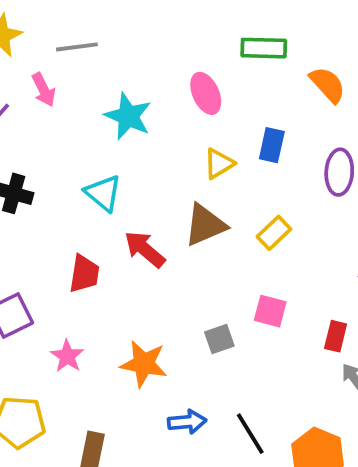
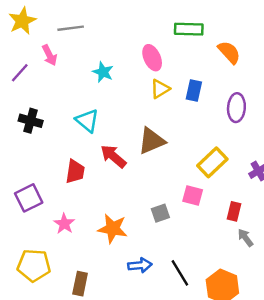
cyan star: (128, 116) -> (103, 72), size x0.7
yellow triangle: (219, 164) -> (160, 89), moved
yellow rectangle: (274, 233) -> (212, 162), moved, size x1.4

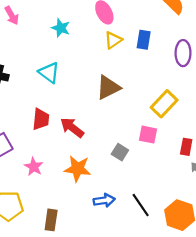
red arrow: (113, 156) -> (72, 128), moved
gray square: (160, 213) -> (120, 152), turned -35

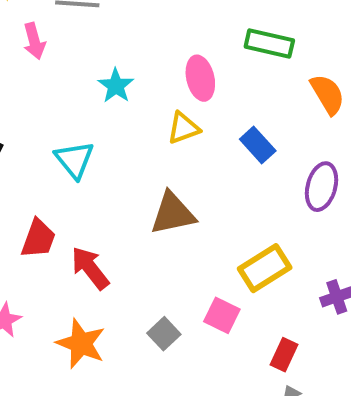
yellow triangle: (113, 40) -> (184, 128), moved
blue rectangle: (144, 40) -> (258, 145), turned -66

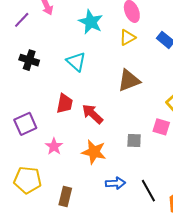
cyan star: (116, 86) -> (91, 22), size x1.4
gray square: (164, 334) -> (134, 140), turned -35

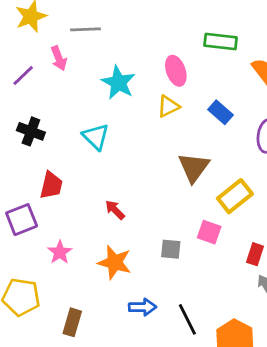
brown triangle: (129, 80) -> (194, 167), moved, turned -35
red trapezoid: (65, 104) -> (51, 185), moved
red arrow: (92, 114) -> (115, 210), size x0.7

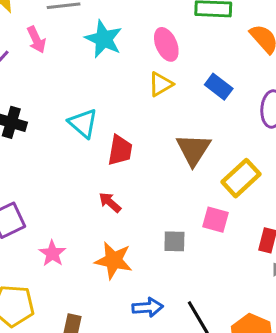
cyan star: (118, 83) -> (104, 39), moved
red trapezoid: (51, 185) -> (120, 150), moved

